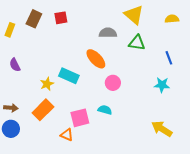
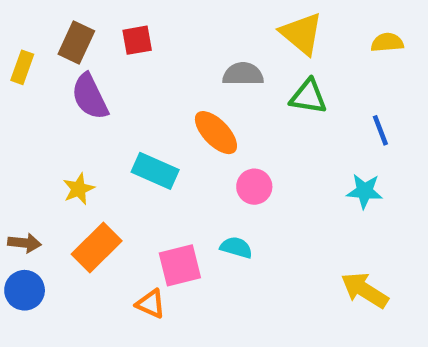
purple semicircle: (15, 65) -> (90, 97), moved, size x1.5
yellow star: (47, 84) -> (79, 189), moved

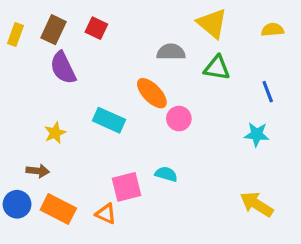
red square: (137, 40) -> (96, 28), turned 35
yellow rectangle: (22, 67) -> (15, 34), moved
pink circle: (254, 187) -> (179, 119), moved
brown arrow: (25, 243) -> (38, 171), moved
orange rectangle: (97, 247) -> (58, 209), moved, turned 72

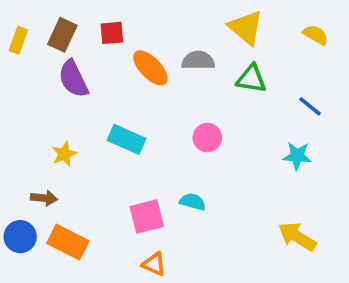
red square: (96, 28) -> (112, 33), turned -30
yellow semicircle: (272, 30) -> (316, 35), turned 35
blue line: (268, 92) -> (310, 106), turned -30
orange ellipse: (152, 93) -> (150, 68), moved
orange triangle: (106, 214) -> (154, 264), moved

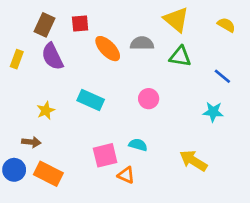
yellow rectangle: (18, 40) -> (17, 59), moved
yellow arrow: (297, 237) -> (193, 161), moved
orange triangle: (154, 264) -> (126, 175), moved

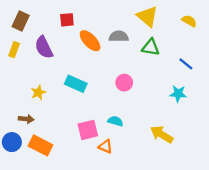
brown rectangle: (44, 25) -> (21, 21), moved

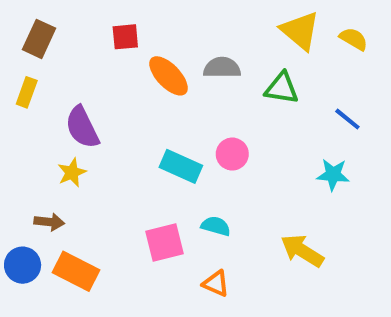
yellow triangle: (147, 17) -> (300, 31), moved
purple semicircle: (44, 47) -> (82, 127), moved
cyan rectangle: (76, 84) -> (181, 166), moved
orange triangle: (105, 146) -> (216, 284), moved

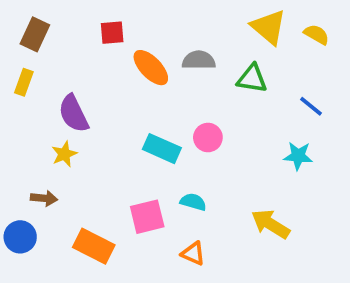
orange rectangle: (76, 271) -> (94, 246), moved

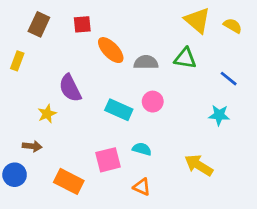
brown rectangle: (35, 34) -> (39, 24), moved
gray semicircle: (199, 60) -> (146, 62), moved
purple semicircle: (74, 114) -> (70, 88), moved

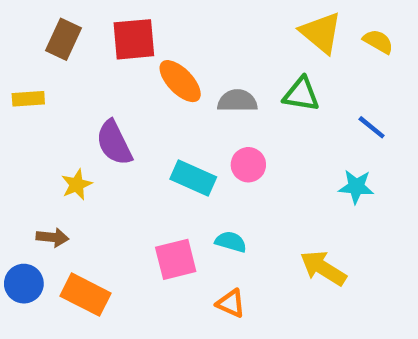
red square: (82, 24) -> (134, 39), size x1.5
yellow rectangle: (17, 61) -> (28, 99), turned 66
orange rectangle: (69, 181) -> (85, 295), moved

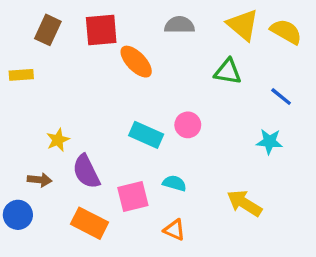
yellow semicircle: (378, 41) -> (286, 32), size x1.4
gray semicircle: (237, 101) -> (179, 25), moved
purple semicircle: (114, 143) -> (86, 172), moved
orange rectangle: (85, 295) -> (90, 223), moved

